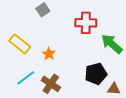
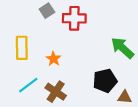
red cross: (86, 23) -> (74, 18), moved
yellow rectangle: (20, 44) -> (22, 48), turned 50

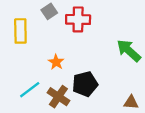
yellow rectangle: (22, 48) -> (20, 31), moved
black pentagon: (105, 81) -> (85, 84), moved

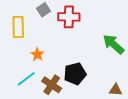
orange star: (56, 62) -> (37, 54), moved

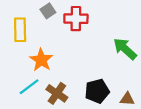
orange star: (37, 54) -> (41, 60), size x1.5
black pentagon: (75, 74) -> (97, 91), moved

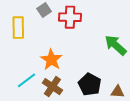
orange star: (41, 60) -> (51, 60), moved
black pentagon: (97, 91) -> (90, 84), turned -30

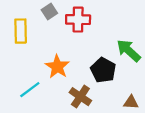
black pentagon: (90, 84) -> (103, 70), moved
brown cross: (52, 87) -> (80, 97), moved

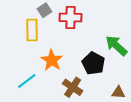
yellow rectangle: (21, 31) -> (32, 30), moved

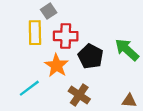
red cross: (71, 18) -> (66, 36), moved
black pentagon: (93, 63) -> (91, 56), moved

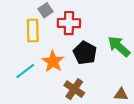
red cross: (66, 36) -> (69, 23), moved
cyan line: (29, 88) -> (25, 71), moved

